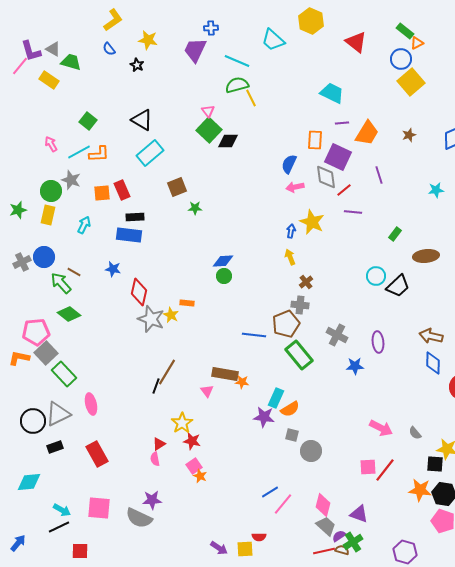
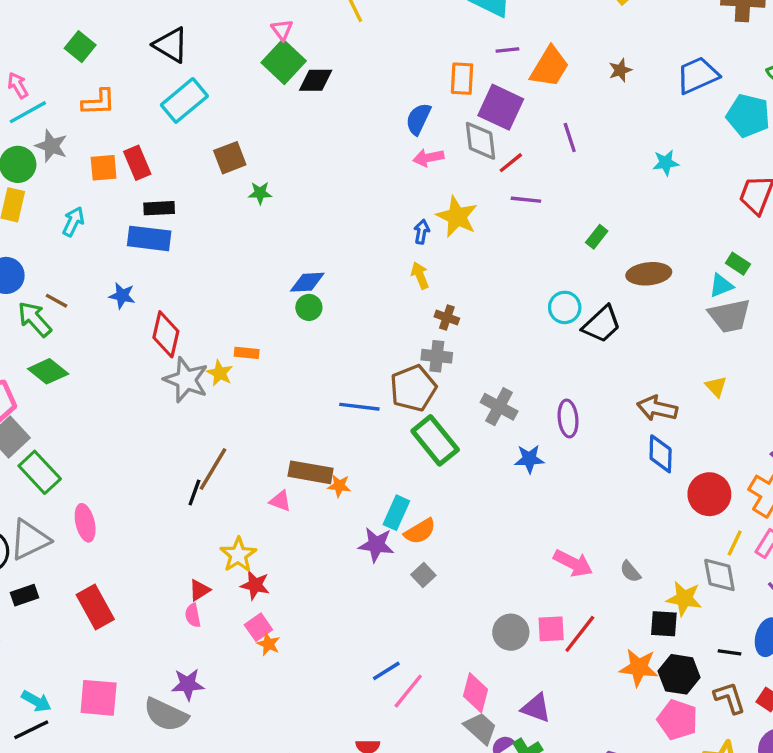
cyan line: (79, 152) -> (28, 112), moved
brown cross: (306, 282) -> (447, 318), turned -32
pink triangle: (207, 391) -> (280, 501), turned -32
gray square: (292, 435) -> (423, 575), turned 32
gray circle: (311, 451) -> (511, 632), moved

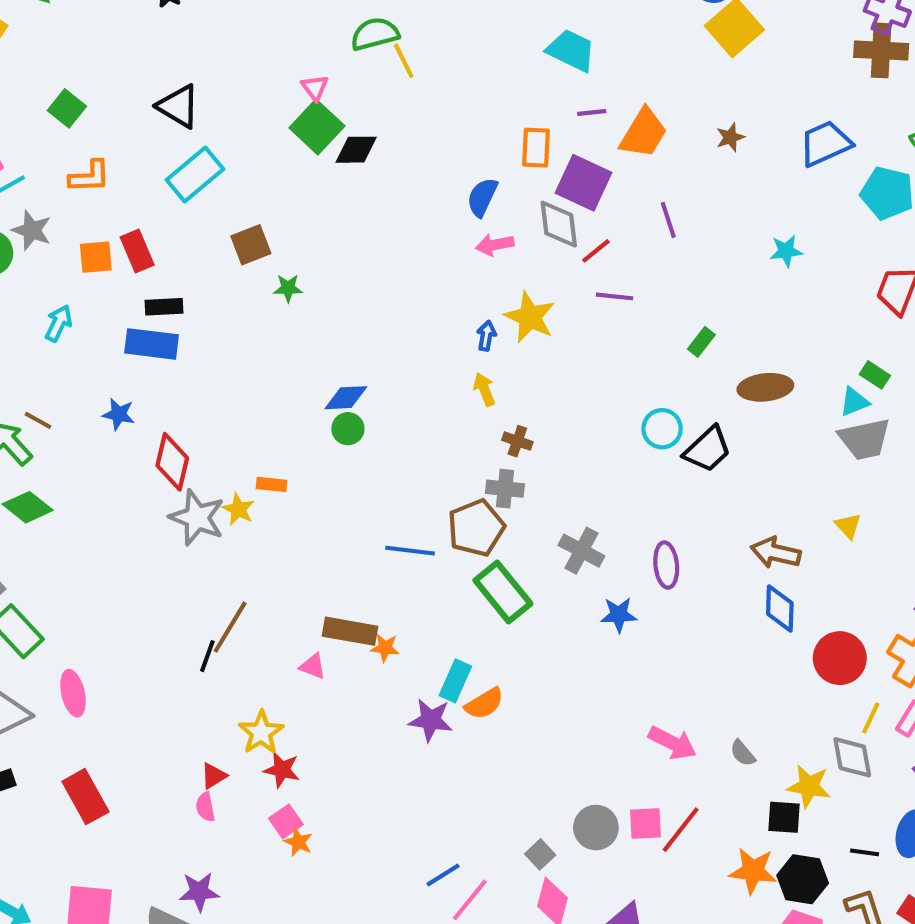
gray square: (423, 575) -> (540, 854), moved

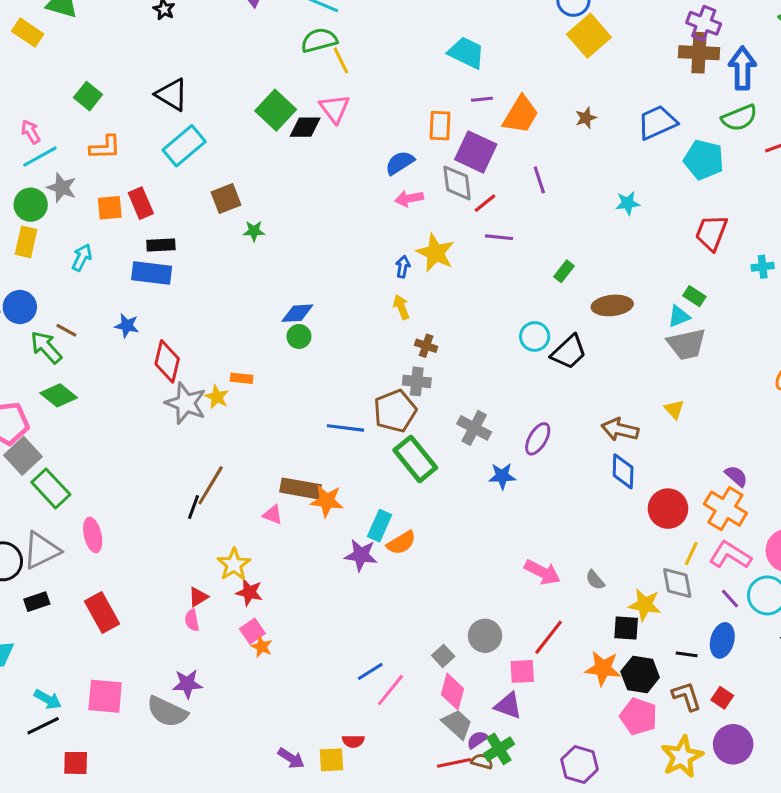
pink triangle: (315, 88) -> (335, 109), moved, size x1.5
blue semicircle: (482, 197) -> (400, 163), turned 32
purple ellipse: (666, 565) -> (538, 439), turned 36
orange star: (385, 648) -> (327, 501), size x1.5
pink square: (646, 823) -> (522, 671), moved

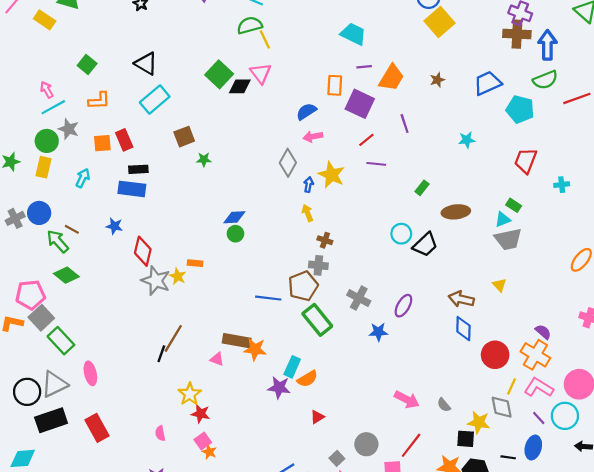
gray diamond: (457, 183) -> (288, 163), moved, turned 36
red triangle: (198, 597) -> (317, 417), moved
black rectangle: (37, 602) -> (51, 420), size x1.8

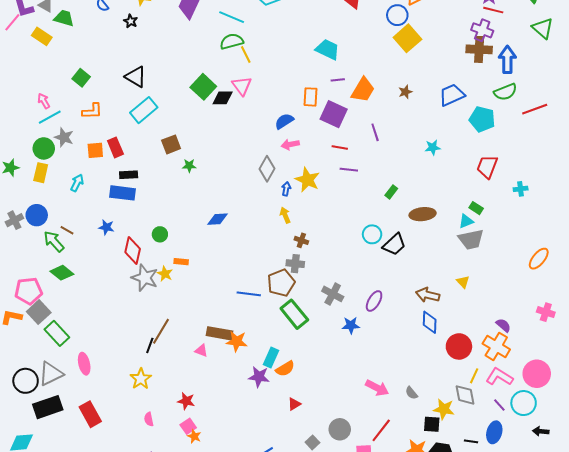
red line: (366, 140) -> (340, 147), turned 49
green circle: (235, 234) -> (160, 234), moved
yellow star: (190, 394) -> (141, 379), moved

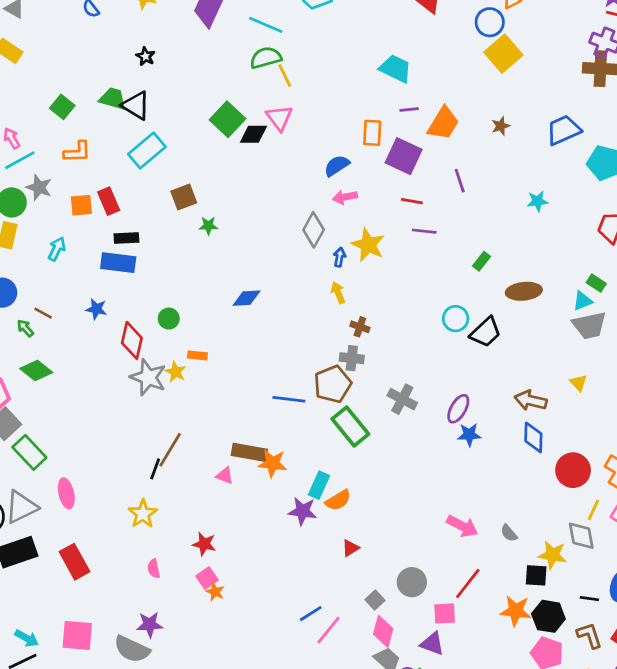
green trapezoid: (64, 18) -> (113, 99), moved
black star: (131, 21) -> (146, 56), moved
green arrow: (54, 241) -> (25, 328), size x0.6
blue star: (351, 325) -> (469, 435), moved

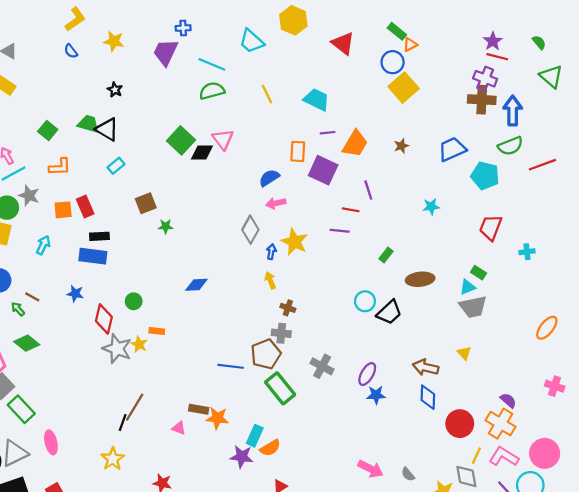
yellow line: (285, 75) -> (267, 94), moved
cyan rectangle: (147, 151) -> (116, 166), size x0.6
red line: (412, 201) -> (351, 210), moved
brown rectangle: (249, 452) -> (199, 409), size x0.7

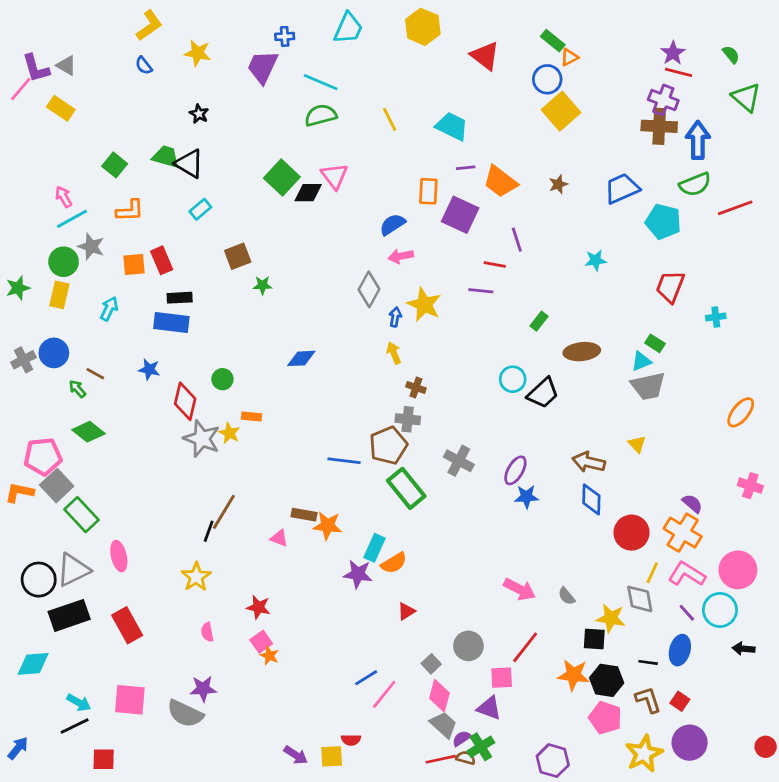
cyan trapezoid: (252, 41) -> (348, 28), moved, turned -108
orange trapezoid: (355, 144) -> (500, 182), turned 96

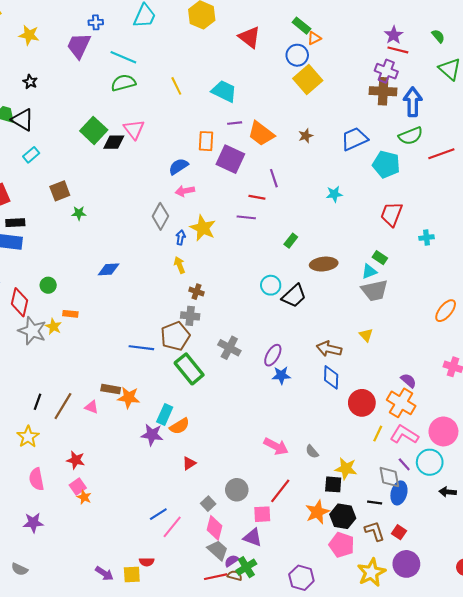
brown line: (224, 512) -> (63, 406), moved
gray diamond: (640, 599) -> (389, 477), moved
pink semicircle: (207, 632) -> (36, 479), size x1.5
orange star: (573, 675) -> (317, 512), turned -30
gray semicircle: (185, 714) -> (19, 569), moved, size x0.6

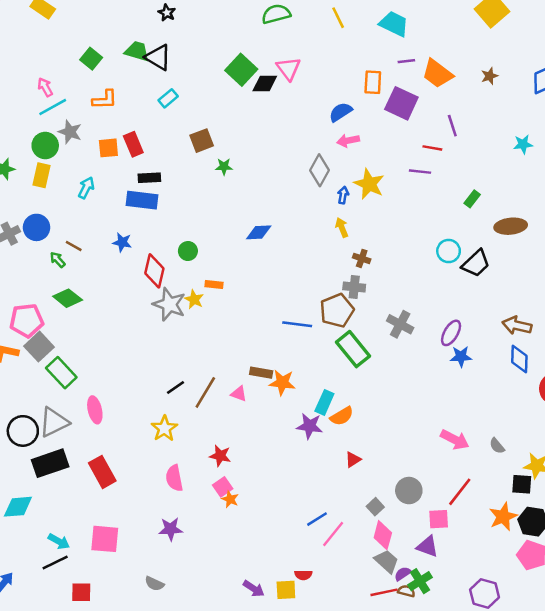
black line: (38, 402) -> (176, 388), turned 35

